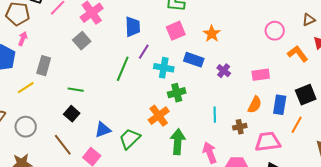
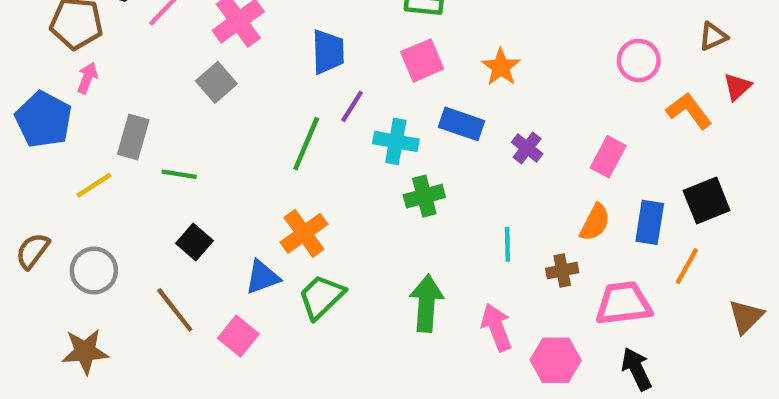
pink rectangle: (261, 75) -> (608, 157), turned -54
green line: (76, 90) -> (179, 174), moved
orange cross: (159, 116) -> (304, 233), moved

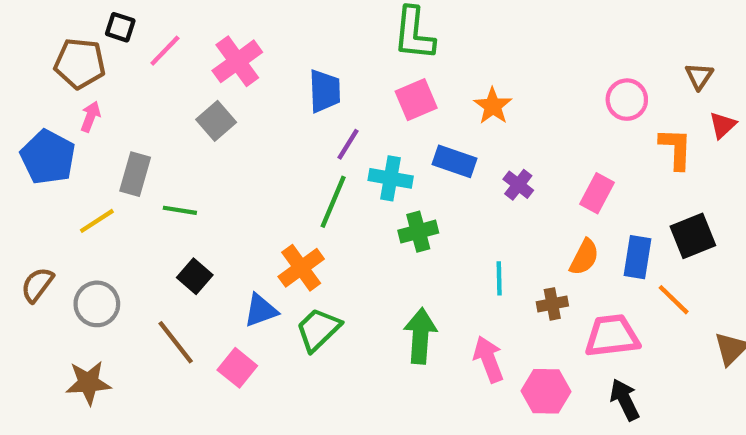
brown triangle: (713, 36) -> (699, 76), turned -32
orange L-shape: (689, 111) -> (676, 149), turned 39
green line: (306, 144) -> (333, 202), moved
orange line: (687, 266) -> (674, 300), turned -75

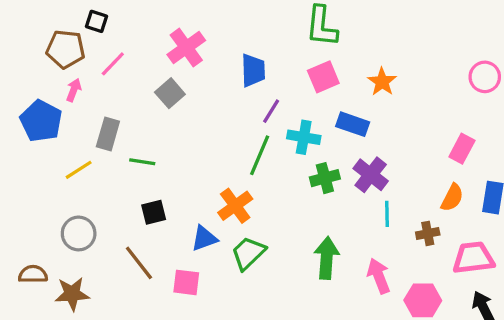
pink line: (165, 51) -> (113, 64), moved
purple cross: (518, 185) -> (371, 175), moved, size x1.5
black square: (195, 276) -> (154, 212), turned 35
brown semicircle: (37, 285) -> (33, 274), moved, turned 52
pink square: (237, 368) -> (186, 282), turned -32

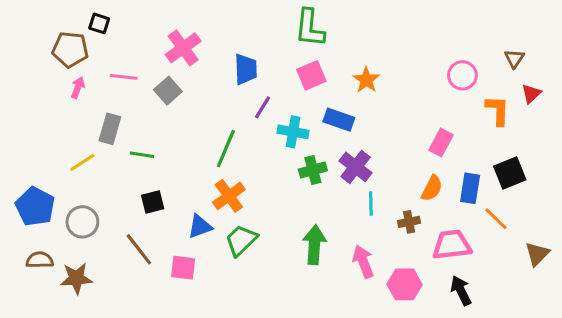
pink line: (113, 64) -> (124, 77), moved, turned 52
blue pentagon: (41, 121) -> (35, 207), moved
green line: (260, 155) -> (226, 149), moved

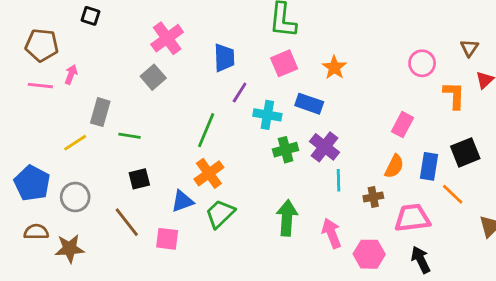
brown pentagon: (70, 49) -> (42, 45), moved
pink line: (124, 77) -> (40, 86), moved

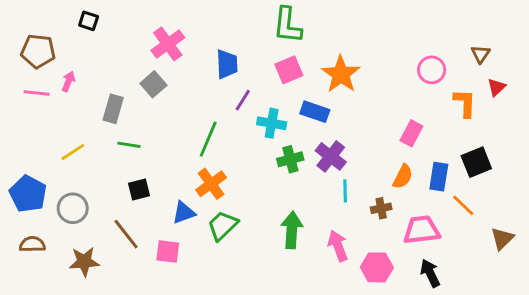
orange star: (334, 67) -> (341, 74), size x1.5
gray rectangle: (100, 112) -> (113, 109), moved
brown star: (70, 249) -> (84, 262), moved

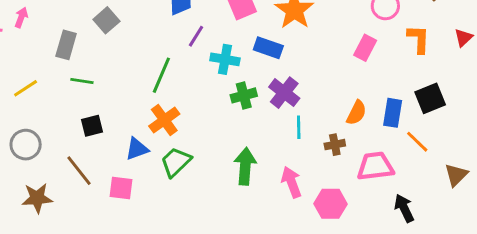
red triangle: (496, 87) -> (463, 38), moved
pink rectangle: (411, 133) -> (365, 48), moved
black arrow: (430, 273) -> (404, 208), moved

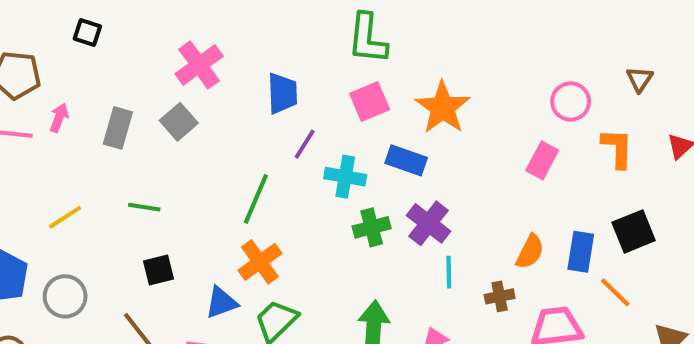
gray rectangle: (66, 45) -> (118, 128), moved

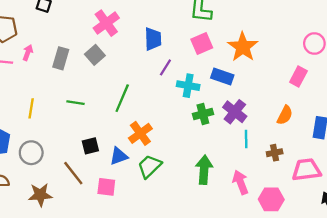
green line: (256, 199) -> (122, 98), moved
yellow line: (65, 217) -> (31, 108), turned -48
orange semicircle: (530, 252) -> (285, 115), moved
black square: (158, 270) -> (90, 146), moved

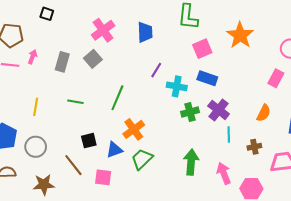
blue trapezoid: (153, 39) -> (145, 32), moved
pink square: (202, 44) -> (202, 49), moved
orange star: (243, 47) -> (240, 35), moved

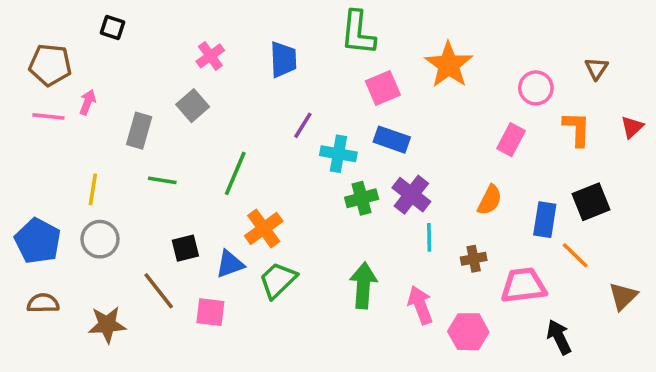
pink cross: (103, 30) -> (210, 56), size x0.7
gray rectangle: (62, 62) -> (139, 131), moved
gray circle: (36, 147) -> (100, 239), moved

